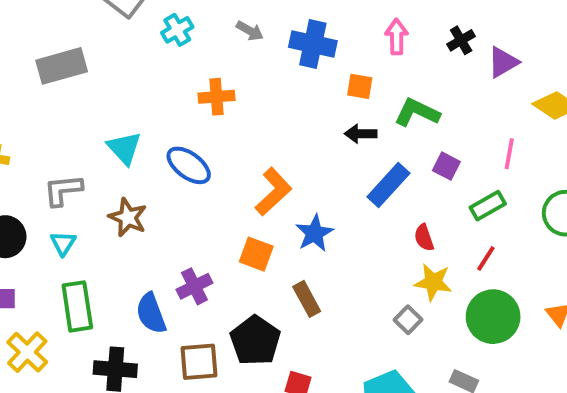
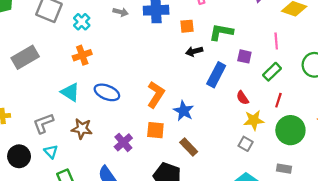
orange cross: (217, 97) -> (82, 55), moved
purple cross: (194, 286) -> (123, 142), moved

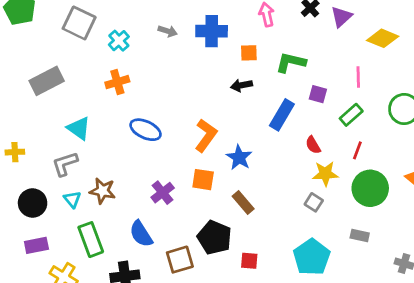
black arrow: (194, 51) -> (241, 85), moved
cyan triangle: (70, 92) -> (79, 128), moved
brown star: (82, 129) -> (102, 191), moved

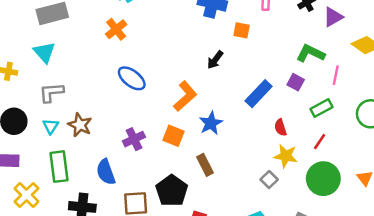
green L-shape: (291, 62) -> (311, 53), moved
orange cross: (117, 82) -> (116, 29), turned -35
black arrow: (241, 85) -> (215, 60), moved, turned -54
cyan triangle: (79, 128) -> (44, 52), moved

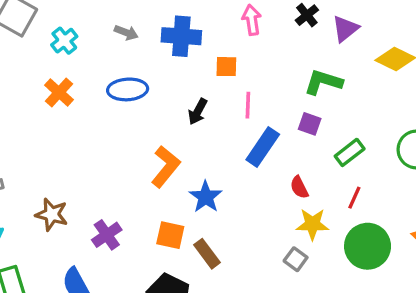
pink line: (336, 75) -> (248, 105), moved
blue ellipse: (132, 78) -> (128, 89), moved, turned -32
brown star: (80, 125) -> (52, 214), moved
orange square: (174, 136) -> (170, 235), moved

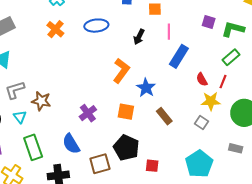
green L-shape: (323, 82) -> (233, 29), moved
purple square: (310, 124) -> (209, 22), moved
red line: (354, 198) -> (223, 82), moved
brown star: (52, 214) -> (41, 101), moved
brown rectangle: (207, 254) -> (164, 116), moved

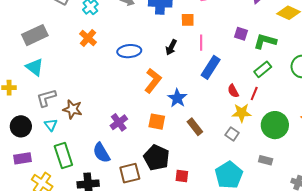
blue ellipse: (96, 26) -> (129, 51), moved

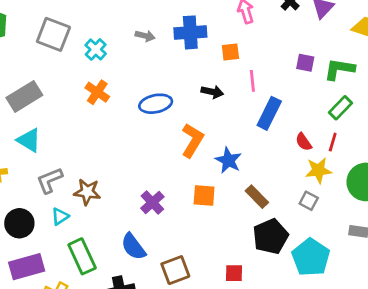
black arrow: (171, 47) -> (212, 92), turned -98
cyan triangle: (51, 125) -> (60, 216), turned 40
purple rectangle: (23, 158) -> (27, 267), size x1.4
black pentagon: (157, 158) -> (271, 236), moved, turned 30
red square: (182, 176) -> (234, 273), moved

